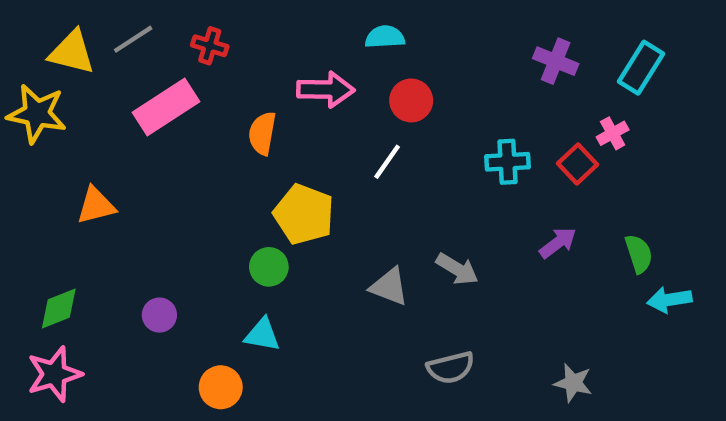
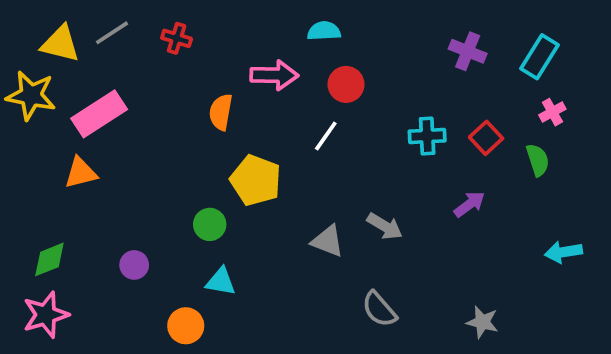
pink rectangle: (166, 107) -> (99, 114), moved
pink cross: (613, 133) -> (552, 112), moved
green semicircle: (639, 254) -> (538, 160), moved
green circle: (269, 267) -> (210, 224), moved
gray semicircle: (451, 368) -> (379, 309), turned 63

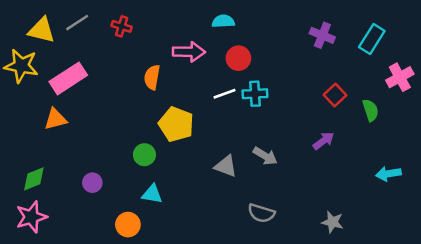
pink cross: (552, 112) -> (400, 77), moved, size x1.5
white line: (326, 136) -> (224, 94), turned 35
cyan cross: (427, 136) -> (255, 94), moved
gray semicircle: (379, 309) -> (261, 213), turned -32

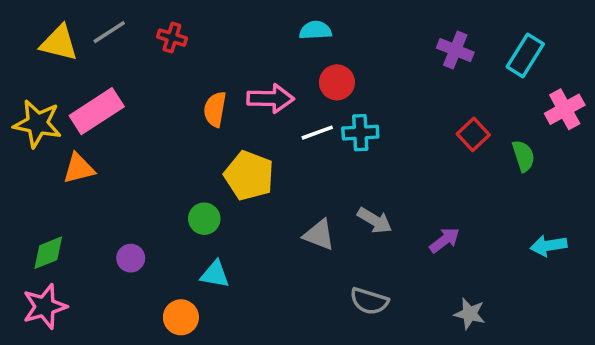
pink arrow: (189, 52) -> (271, 99), moved
yellow star: (21, 66) -> (37, 124), moved
purple arrow: (324, 141) -> (445, 240), moved

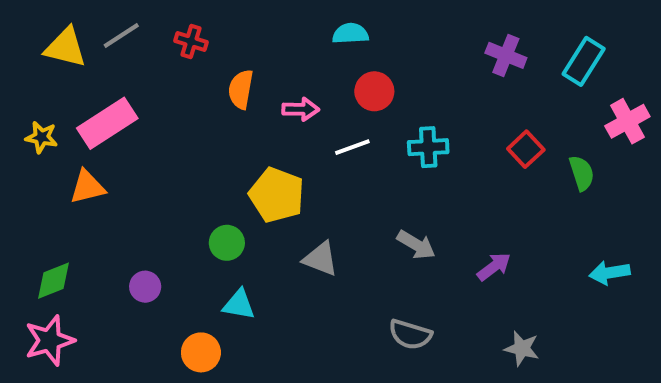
pink arrow: (271, 99) -> (301, 109), size x0.7
orange semicircle: (215, 109) -> (241, 89), moved
yellow star: (37, 124) -> (42, 137), size x0.6
cyan cross: (360, 133) -> (428, 147), moved
gray triangle: (319, 235) -> (321, 259), moved

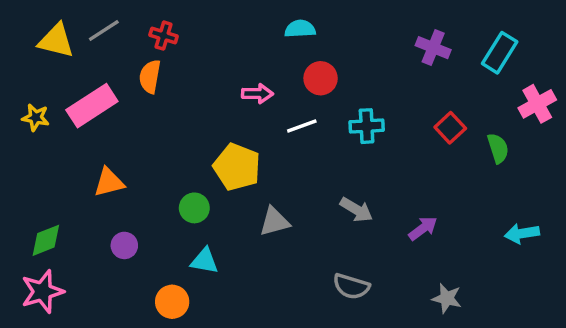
orange semicircle: (241, 89) -> (150, 77), moved
orange triangle: (87, 187) -> (109, 182), moved
gray triangle: (321, 259) -> (274, 222), turned -36

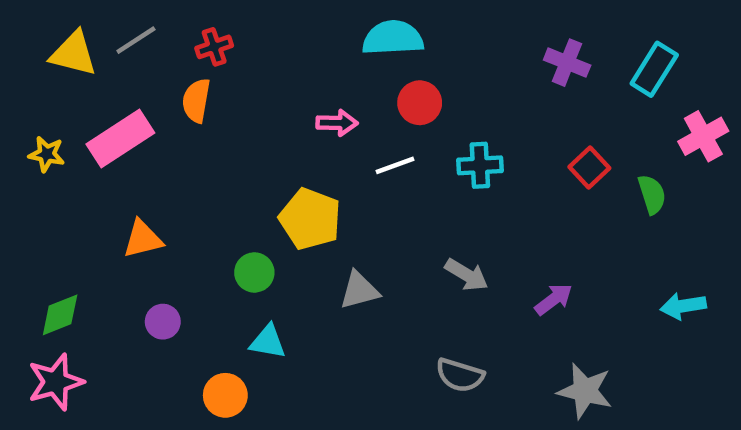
cyan semicircle: (300, 29) -> (393, 38), size x1.5
red cross: (164, 36) -> (214, 47), turned -36
gray star: (447, 298) -> (585, 391), size x1.4

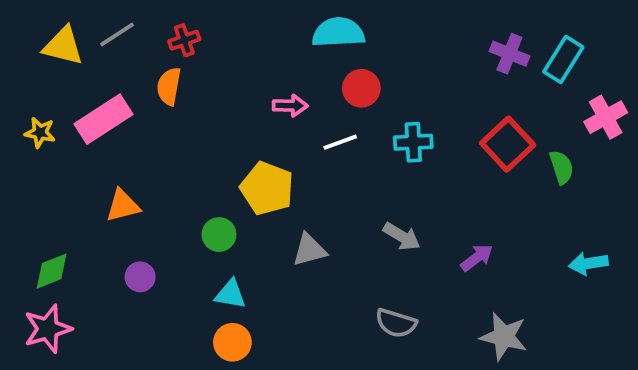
purple cross: (567, 63) -> (509, 54), moved
red square: (589, 168) -> (508, 144), size x1.5
orange circle: (225, 395) -> (232, 342), moved

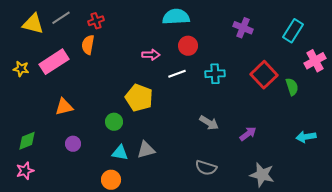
purple cross: (509, 54) -> (243, 28), moved
gray triangle: (309, 250) -> (146, 150), moved
pink star: (48, 329) -> (25, 171), size x0.7
orange circle: (232, 342) -> (111, 180), moved

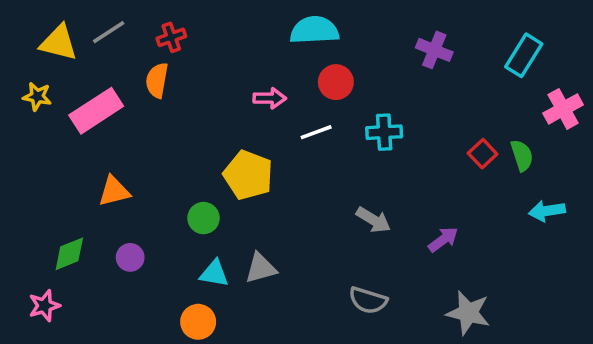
yellow star: (21, 69) -> (37, 96), moved
red square: (264, 75) -> (483, 154), moved, size x0.6
cyan arrow: (306, 137) -> (547, 211), moved
green diamond: (27, 141) -> (69, 254), moved

